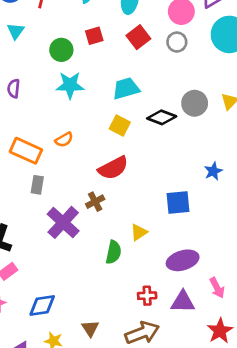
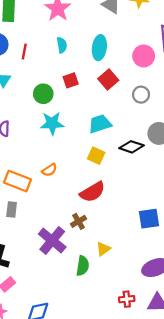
gray circle: (177, 42) -> (141, 95), moved
gray rectangle: (37, 185) -> (12, 209), moved
yellow triangle: (139, 232) -> (103, 249), moved
green semicircle: (114, 252) -> (83, 266), moved

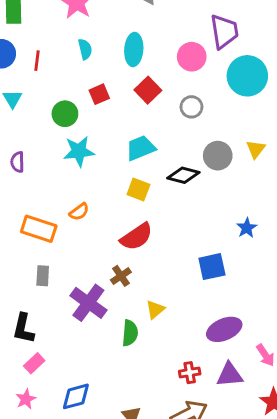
gray rectangle: (12, 209) -> (43, 276), moved

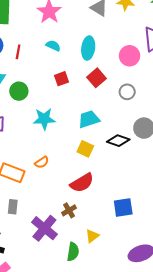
cyan semicircle: (85, 49) -> (53, 46), turned -56
green circle: (65, 114) -> (19, 91), moved
blue square: (212, 267) -> (123, 208), moved

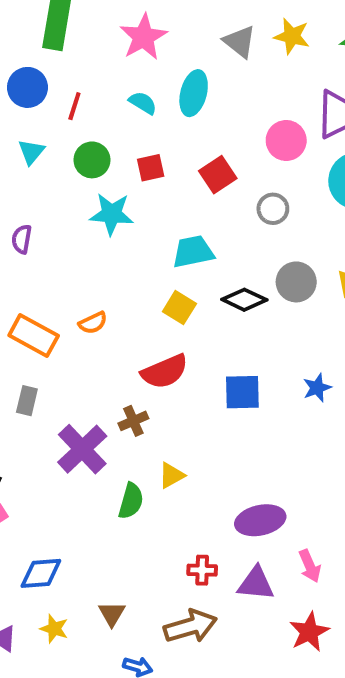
cyan ellipse: (88, 48) -> (194, 93), moved
green circle: (19, 91) -> (92, 160), moved
cyan star: (44, 119) -> (112, 214), moved
blue square: (123, 208) -> (242, 392), moved

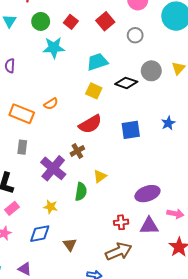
red square: (151, 168) -> (71, 22), turned -32
pink arrow: (310, 566) -> (175, 214), turned -49
brown triangle: (112, 614) -> (70, 245), moved
yellow star: (54, 629) -> (51, 207), moved

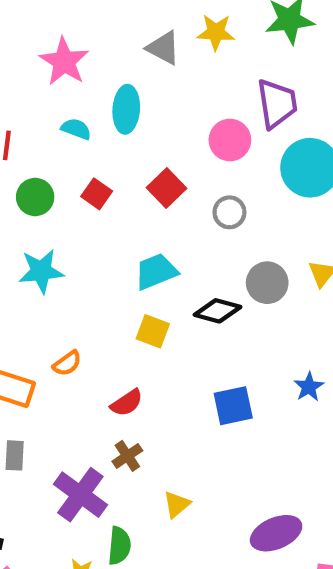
cyan star: (54, 48) -> (41, 271), moved
red semicircle: (90, 124) -> (127, 403), moved, size x0.7
green semicircle: (81, 192) -> (119, 546), moved

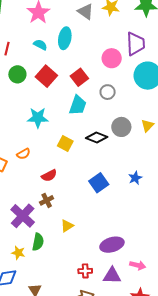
red square: (97, 194) -> (46, 76), size x1.5
cyan star: (41, 271) -> (38, 118), moved
cyan trapezoid: (156, 272) -> (78, 105), moved, turned 125
blue square: (233, 406) -> (99, 183), turned -30

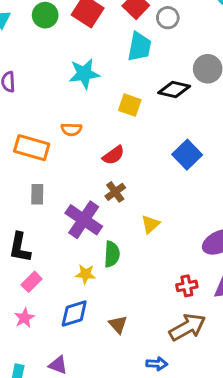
gray circle: (108, 92) -> (168, 18), moved
orange semicircle: (23, 154) -> (71, 129), turned 40

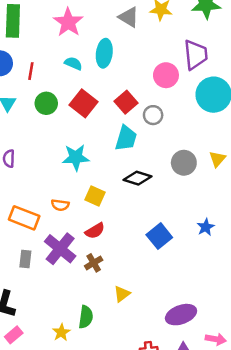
black diamond: (174, 89) -> (137, 178), moved
yellow square: (130, 105) -> (95, 196), moved
purple cross: (84, 220) -> (60, 249), moved
yellow star: (86, 274) -> (61, 332), turned 30

